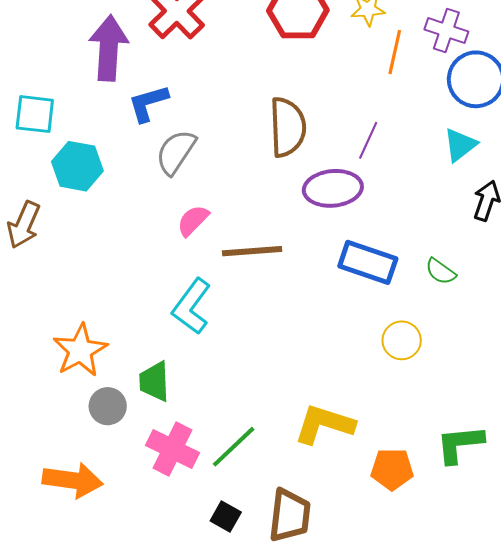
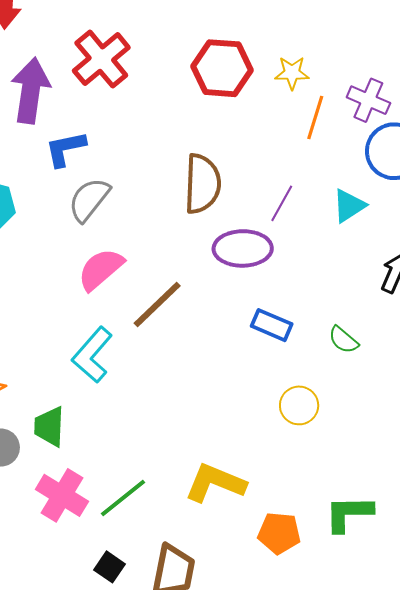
cyan triangle: (460, 145) -> (349, 206), moved
pink semicircle: (193, 220) -> (101, 269), size x1.4
brown line: (252, 251) -> (157, 305), turned -44
blue rectangle: (368, 262) -> (272, 325), size x0.7

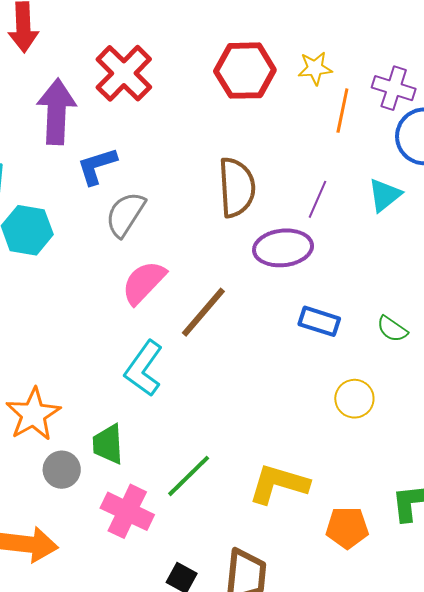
green line: (123, 498) -> (189, 476), moved

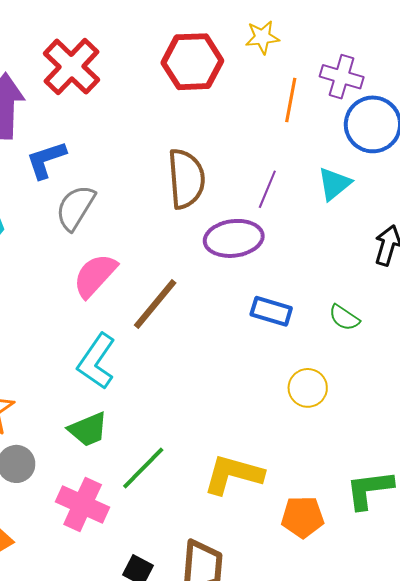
yellow star: (315, 68) -> (262, 37), moved
green trapezoid: (108, 444) -> (88, 429), moved, turned -108

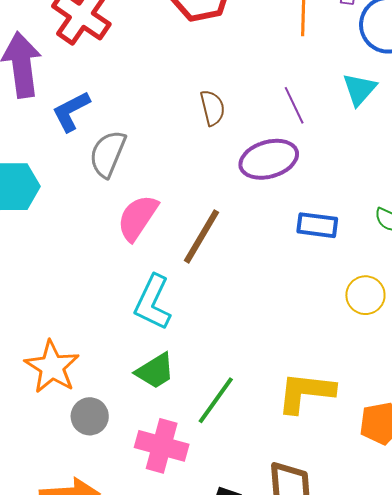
brown semicircle: (186, 179) -> (212, 108), size x0.6
purple line: (267, 189) -> (294, 105), turned -39

